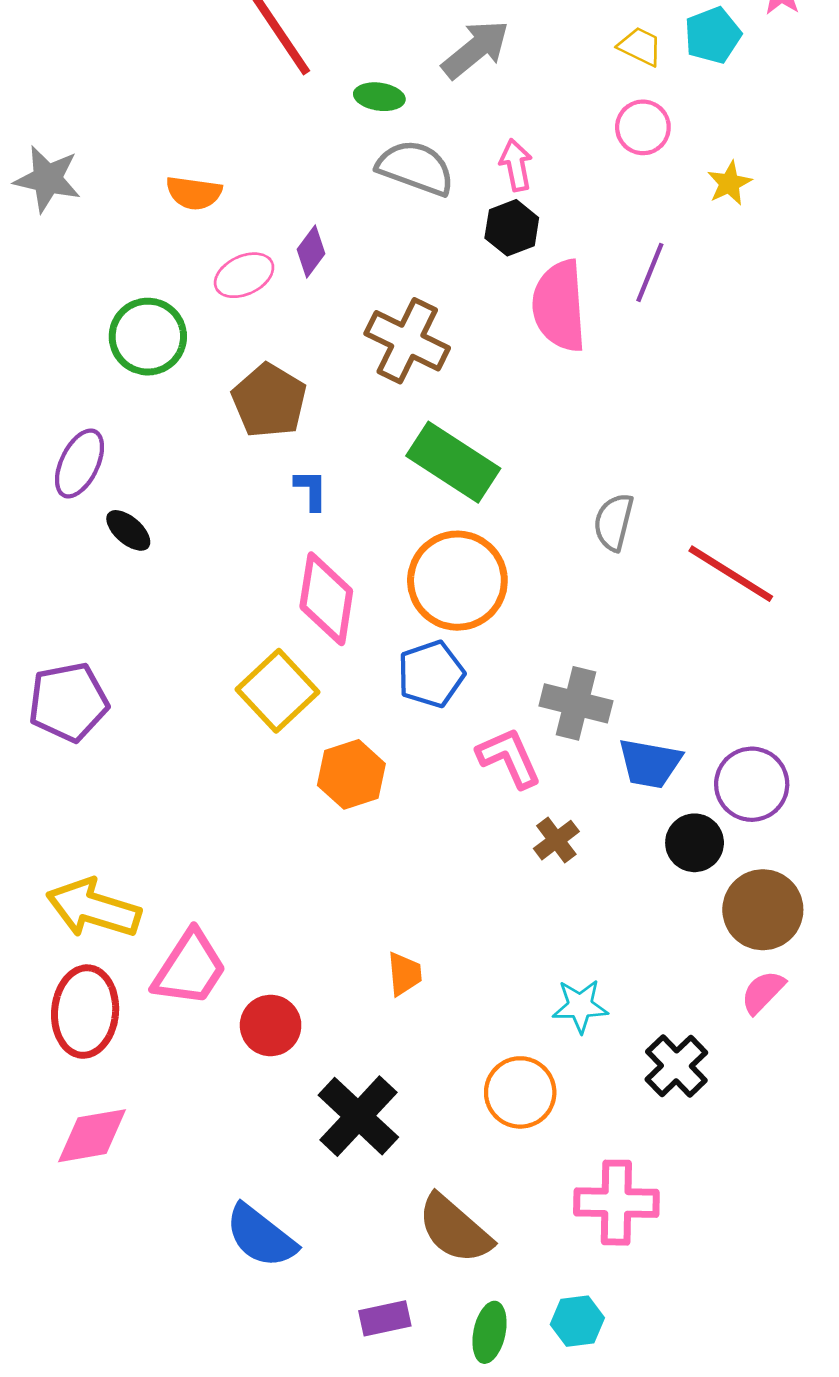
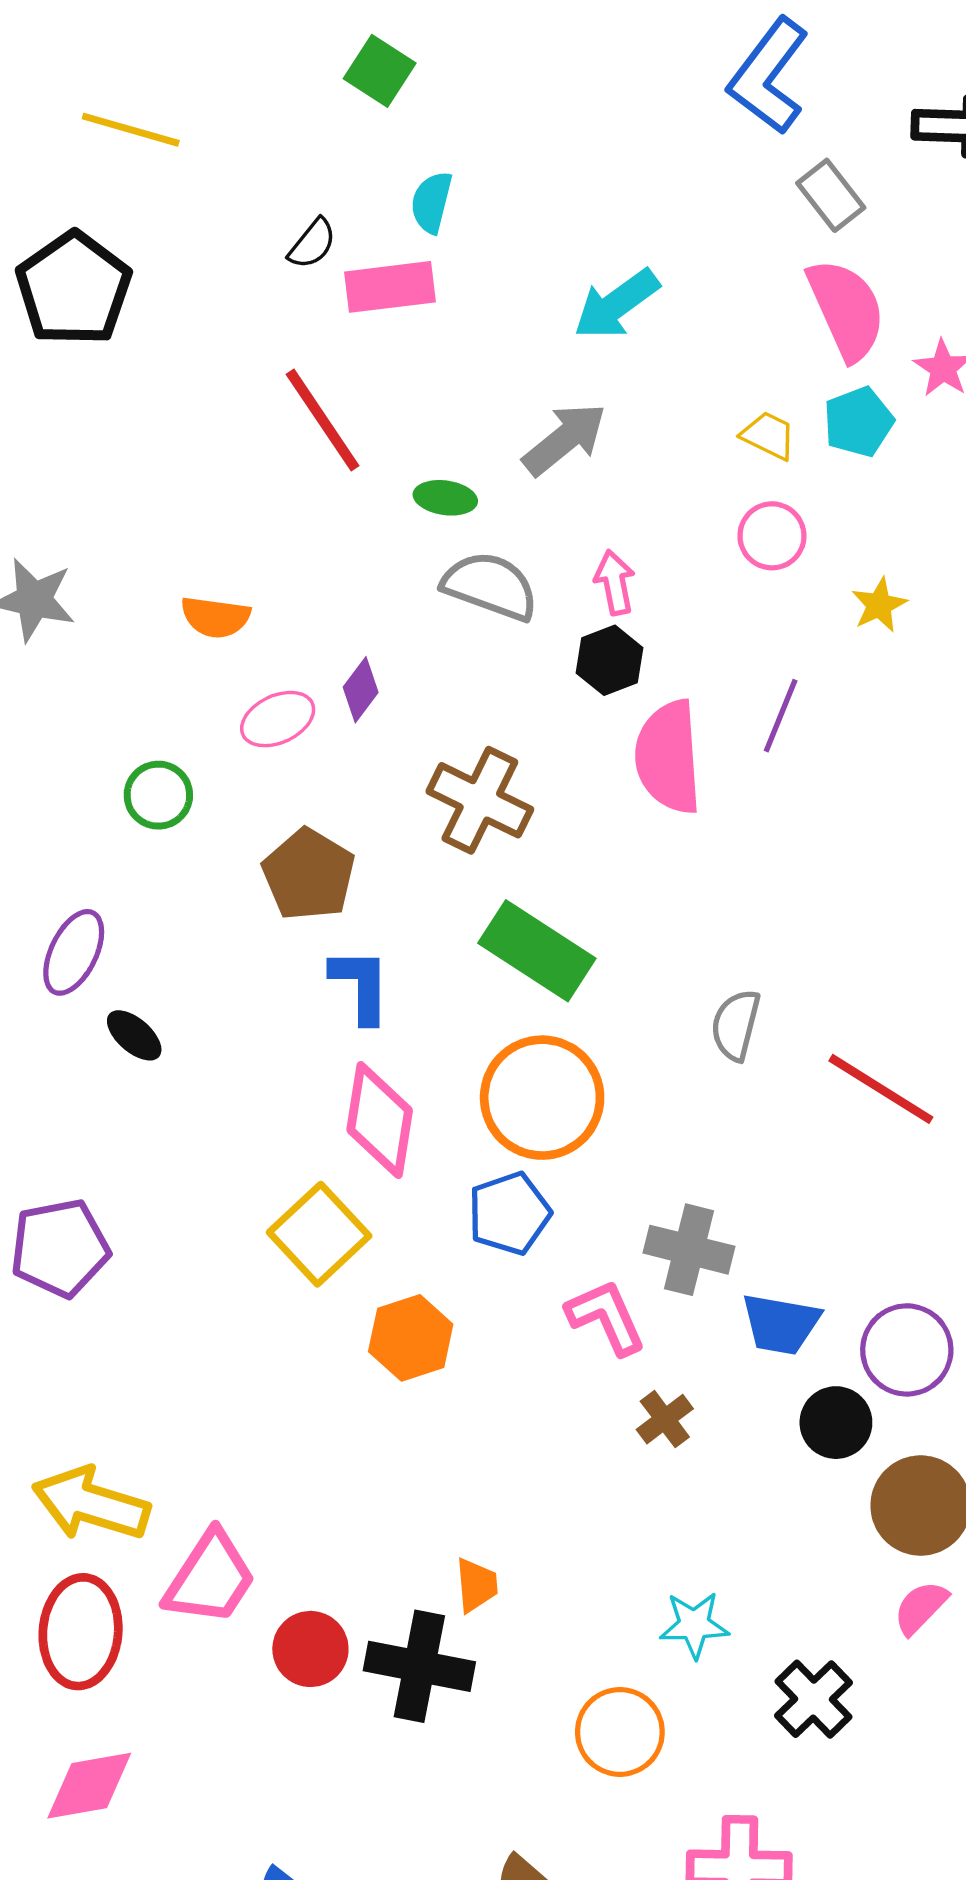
green circle: (148, 337) -> (158, 795), size x0.7
blue L-shape: (311, 490) -> (361, 985), size x1.5
black cross: (358, 1116) -> (419, 1666), moved, turned -32

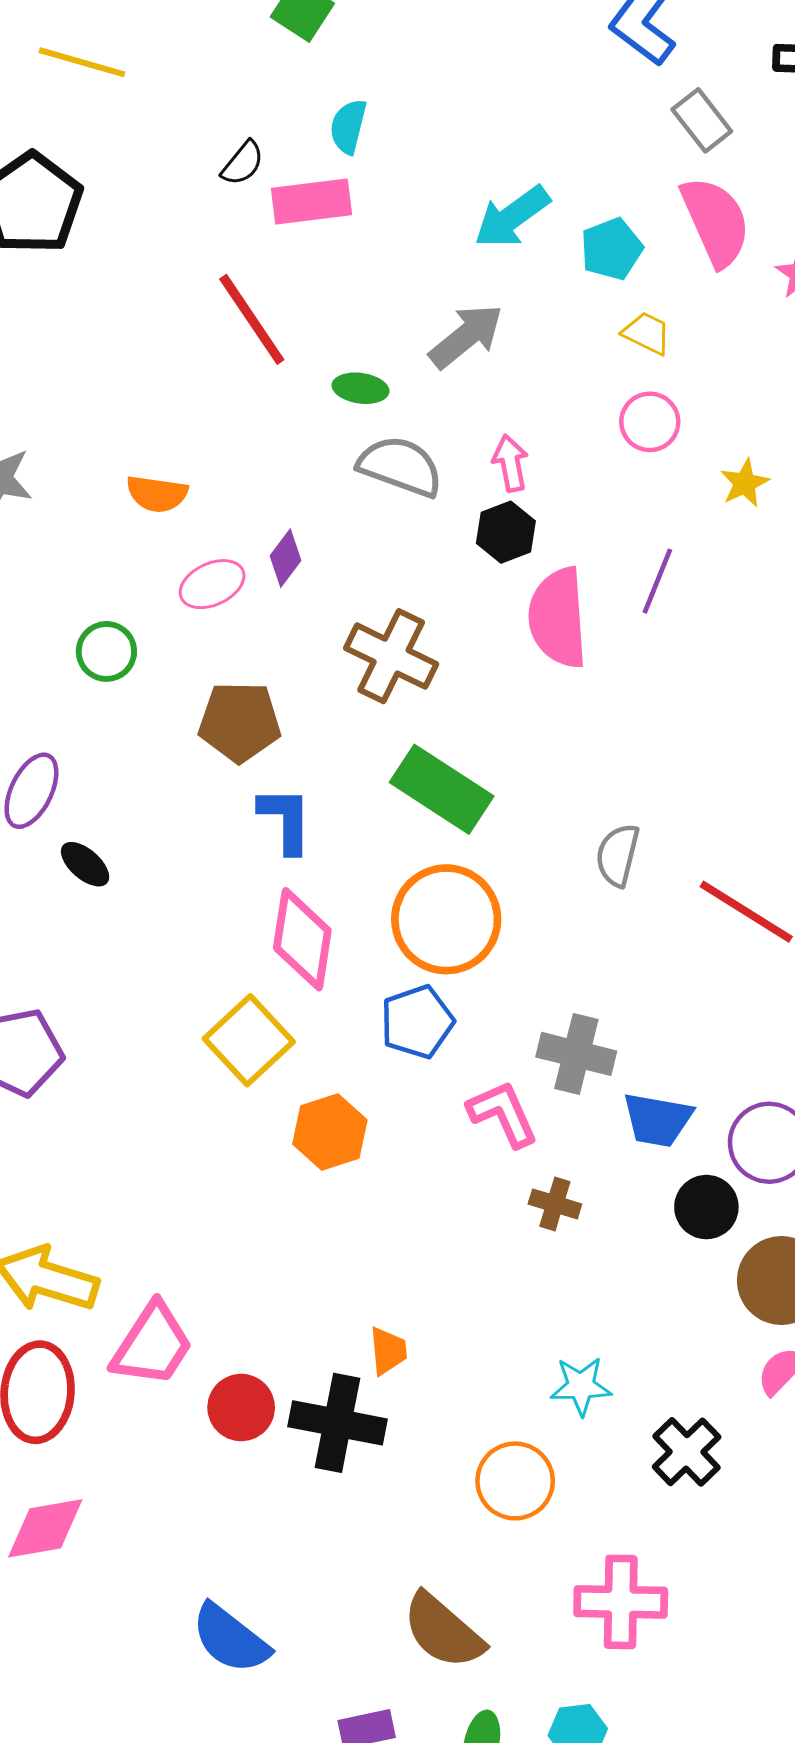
cyan pentagon: (858, 422) -> (612, 249), moved
brown pentagon: (309, 875) -> (240, 722), turned -30
brown cross: (665, 1419) -> (555, 1204), turned -36

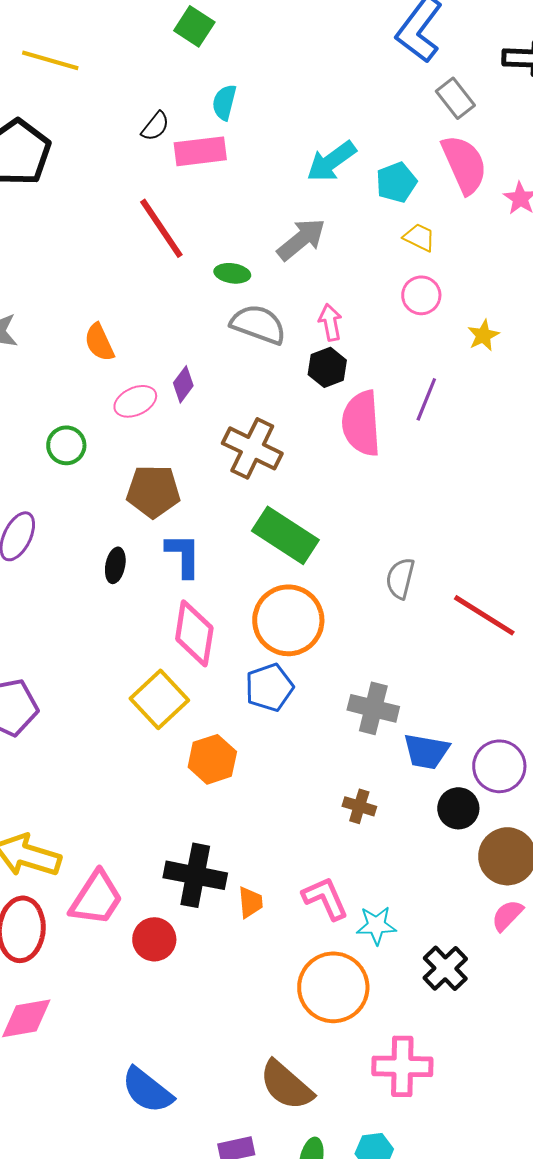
orange semicircle: (157, 494) -> (99, 342), turned 57
black ellipse: (85, 864) -> (115, 565), moved, turned 60
pink L-shape: (503, 1114) -> (325, 898), moved
black cross: (338, 1423) -> (195, 875), moved
orange circle: (515, 1481) -> (333, 987), size x1.4

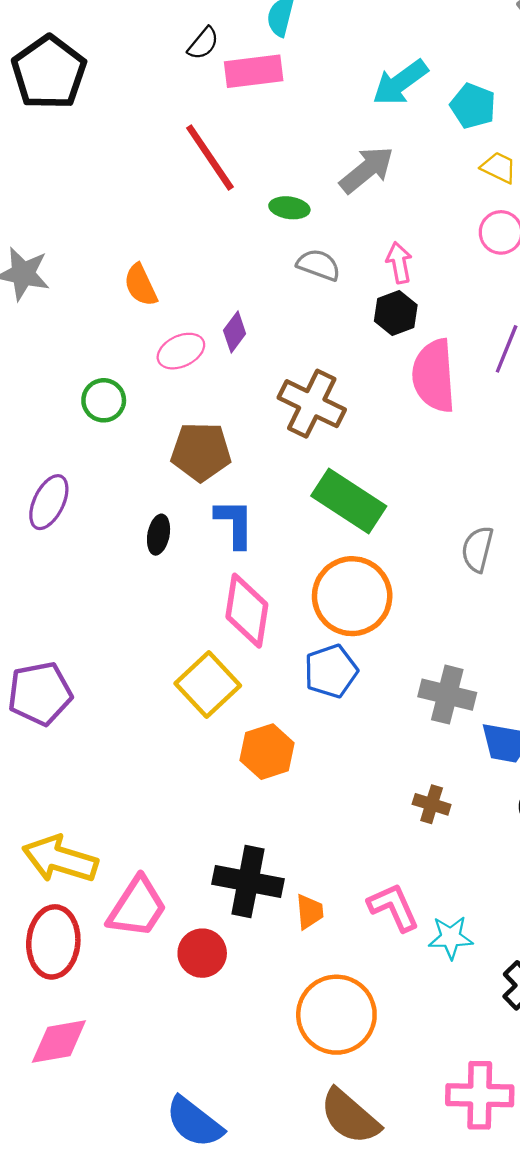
cyan pentagon: (396, 182) -> (473, 106), turned -30
gray semicircle: (258, 324) -> (319, 265), size x0.7
orange circle: (333, 987) -> (336, 1015), moved

